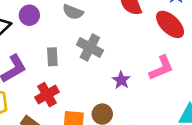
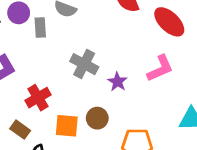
gray cross: (90, 47) -> (84, 64), moved
gray rectangle: (52, 57) -> (40, 28), moved

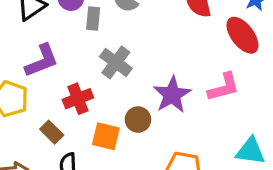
gray cross: (84, 64) -> (116, 62), moved
purple star: (117, 82) -> (172, 95), size x1.6
brown circle: (97, 118) -> (138, 120), moved

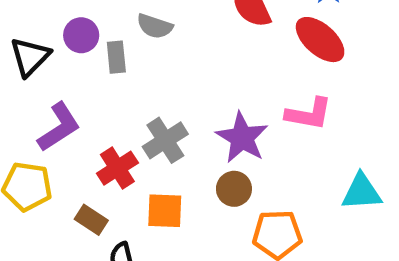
gray cross: (116, 62) -> (165, 140), moved, turned 32
pink L-shape: (224, 87) -> (309, 114), turned 36
brown circle: (138, 120) -> (234, 189), moved

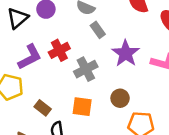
gray rectangle: (116, 57) -> (98, 30), moved, turned -35
purple star: (242, 138) -> (126, 53), moved
red cross: (117, 168) -> (59, 50), moved

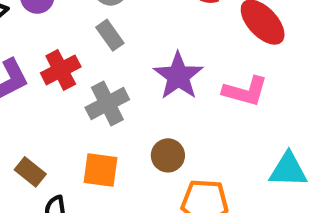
gray rectangle: (98, 30) -> (110, 35), moved

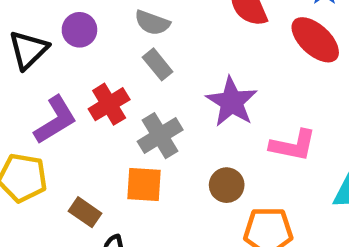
pink L-shape: (245, 91) -> (293, 145), moved
orange square: (101, 170) -> (144, 185), moved

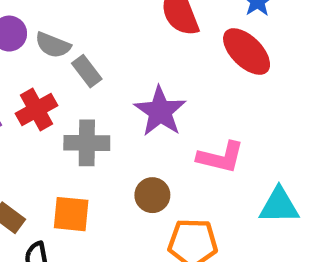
gray semicircle: (152, 23) -> (53, 45), moved
gray cross: (160, 136) -> (87, 143), turned 30
orange square: (144, 185) -> (71, 214), moved

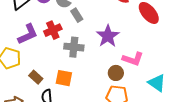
brown circle: (152, 195) -> (116, 73), moved
cyan triangle: (279, 206) -> (157, 83), turned 30

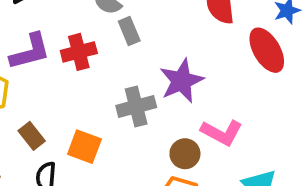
gray cross: (74, 47) -> (136, 106), moved, turned -30

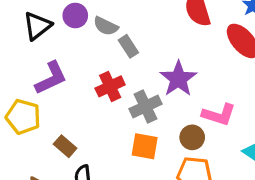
red cross: (79, 52) -> (110, 86), moved
orange square: (84, 147) -> (145, 146), moved

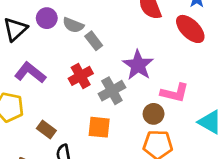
purple L-shape: (51, 78) -> (30, 73), turned -112
orange square: (145, 146) -> (99, 127), moved

